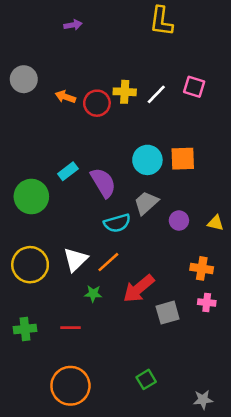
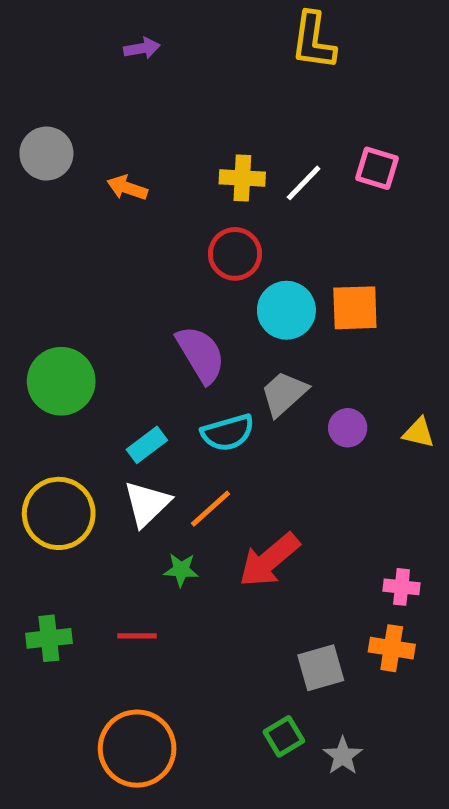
red circle: (97, 103) -> (235, 254), moved
cyan rectangle: (68, 171) -> (147, 445), moved
orange cross: (202, 268) -> (392, 648), moved
gray square: (168, 313) -> (321, 668), moved
gray star: (203, 400) -> (343, 756), moved, turned -30

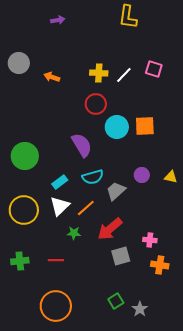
gray trapezoid: (284, 393) -> (116, 191), moved
pink cross: (402, 587) -> (150, 240), moved
gray square: (321, 668) -> (121, 256), moved

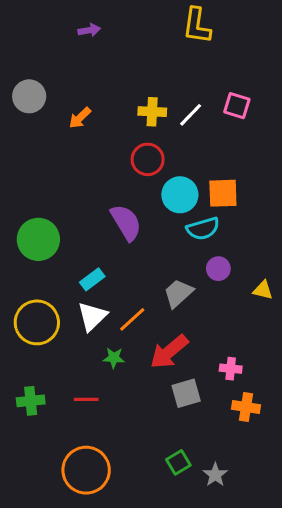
orange arrow: (52, 77) -> (80, 118), turned -63
cyan semicircle: (93, 177) -> (203, 229), moved
yellow triangle: (171, 177) -> (263, 290), moved

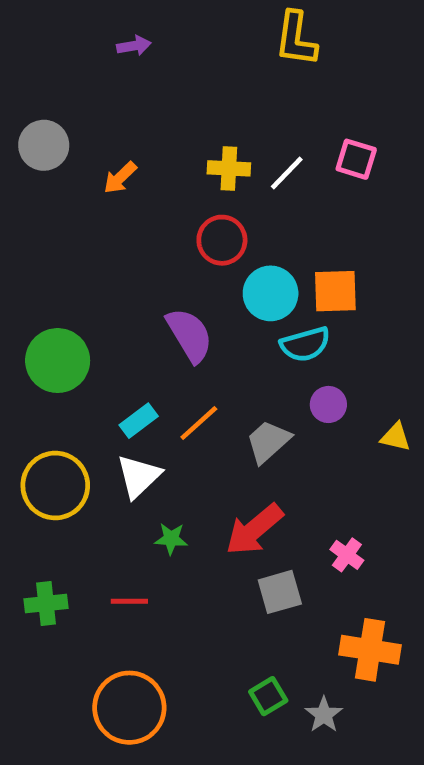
orange line: (132, 319) -> (199, 423), moved
pink cross: (231, 369) -> (347, 555), turned 30
orange cross: (246, 407) -> (370, 650), moved, size x1.4

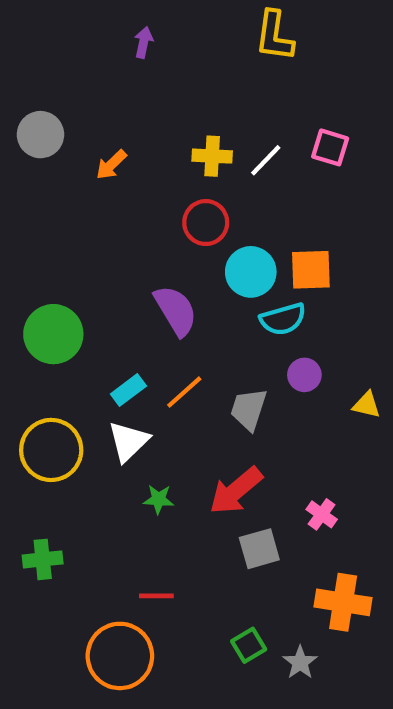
purple arrow: (134, 46) -> (143, 42), moved, turned -68
gray trapezoid: (268, 442) -> (249, 409), turned -30
red line: (129, 601) -> (156, 596), moved

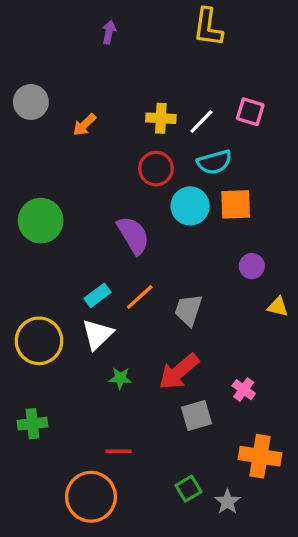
cyan semicircle: (283, 319) -> (214, 162), moved
green circle: (53, 334) -> (41, 221), moved
purple circle: (304, 375) -> (252, 266), moved

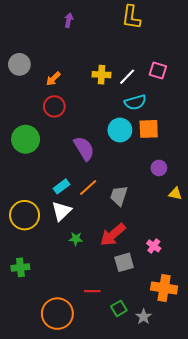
red circle: (156, 169) -> (54, 106), moved
red line: (119, 451) -> (92, 291), moved

